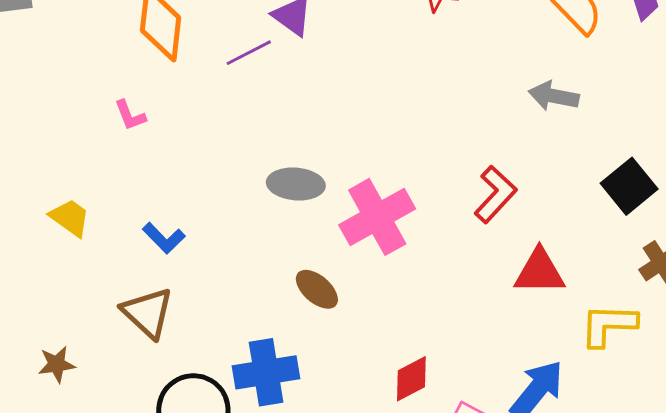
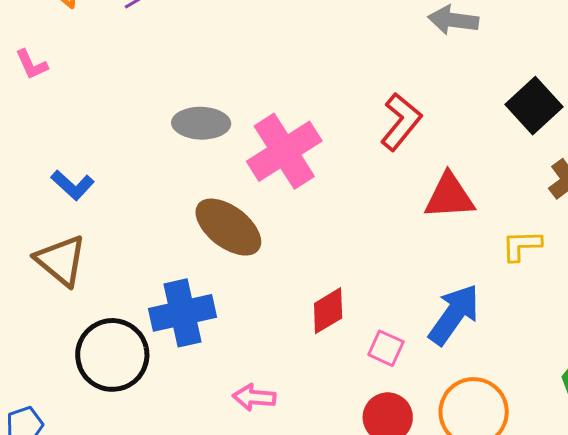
brown ellipse: (317, 289) -> (228, 227), size x1.5
yellow L-shape: (608, 325) -> (522, 246), size x0.7

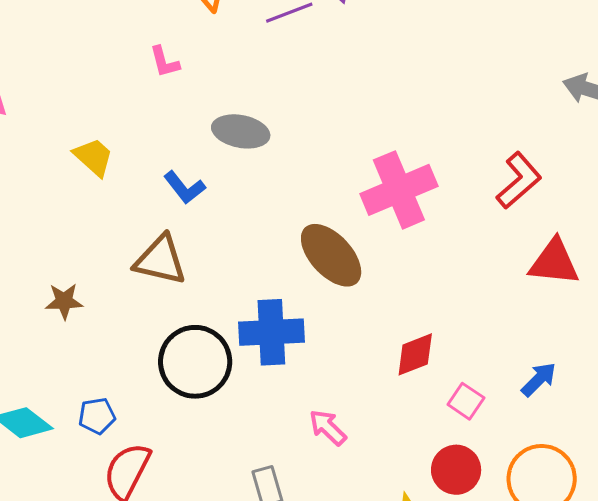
gray ellipse: (201, 123) -> (241, 131), moved
brown triangle: (61, 261) -> (160, 260), turned -36
blue arrow: (454, 314) -> (539, 379), size x0.6
pink arrow: (254, 397) -> (328, 427), turned 30

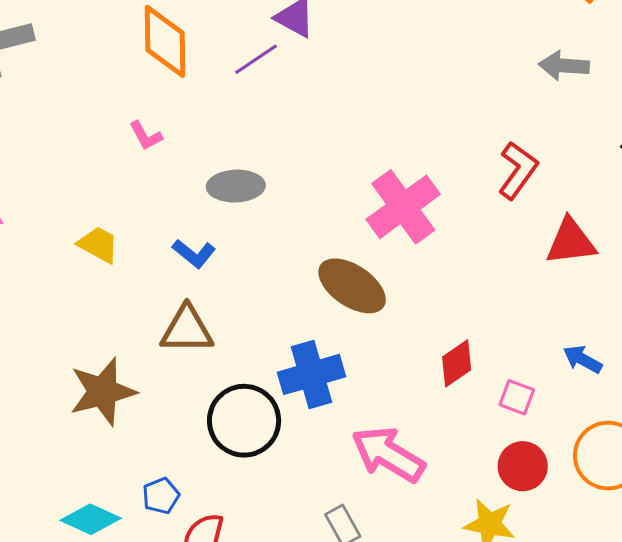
brown star: (64, 301) -> (103, 392), size x1.8
blue arrow: (539, 379) -> (583, 359), turned -93
pink arrow: (328, 427) -> (388, 454), size x1.8

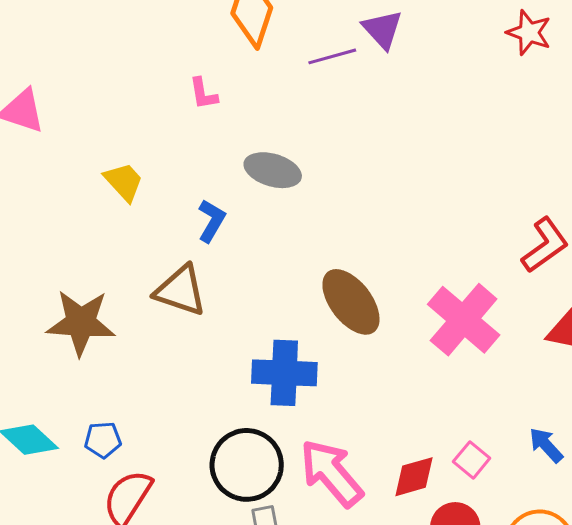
pink cross: (403, 207) -> (464, 320), moved, turned -32
blue L-shape: (194, 254) -> (211, 221), turned -117
red diamond: (457, 363) -> (414, 477), moved
black circle: (244, 421) -> (247, 465), moved

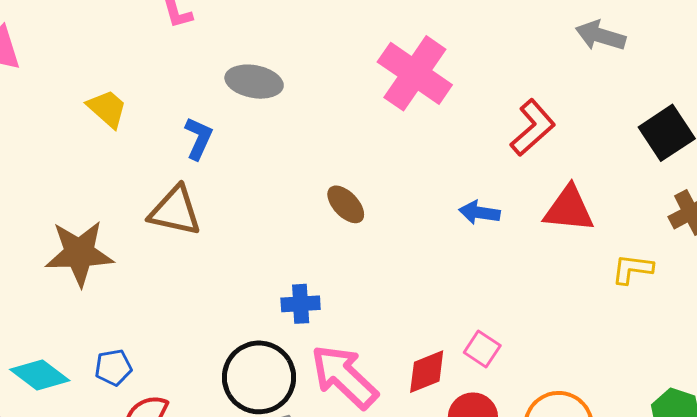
brown ellipse: (351, 302) -> (346, 204), size x0.6
pink cross: (464, 320) -> (415, 73), moved
blue cross: (284, 373) -> (301, 304), moved, size x0.6
blue arrow: (546, 445) -> (479, 213), moved, turned -33

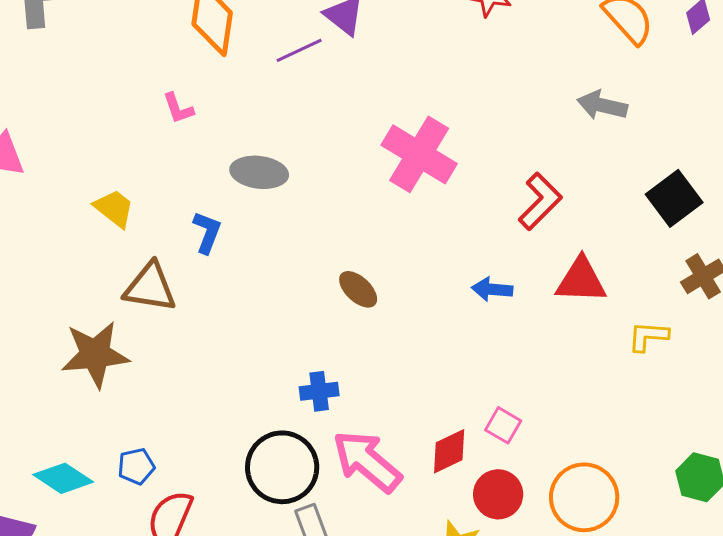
brown triangle: (175, 211) -> (150, 287), moved

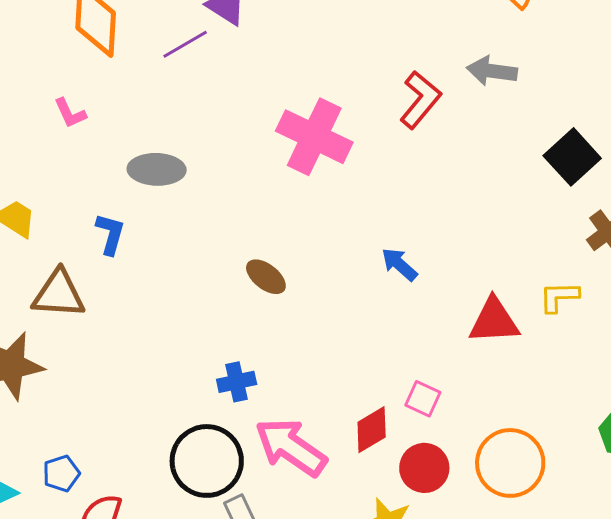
red L-shape: (540, 201) -> (420, 100), moved
red triangle: (581, 280) -> (494, 321), moved
blue arrow: (492, 289) -> (399, 264), turned 42

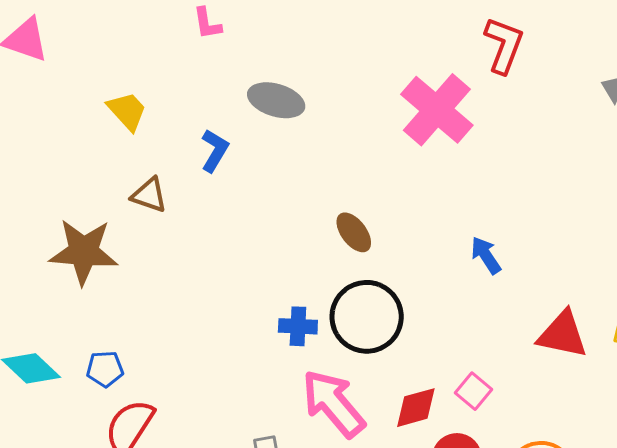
red L-shape: (420, 100) -> (504, 45), moved, turned -34
brown triangle: (59, 294) -> (149, 195), size x0.7
black circle: (207, 461) -> (367, 317), moved

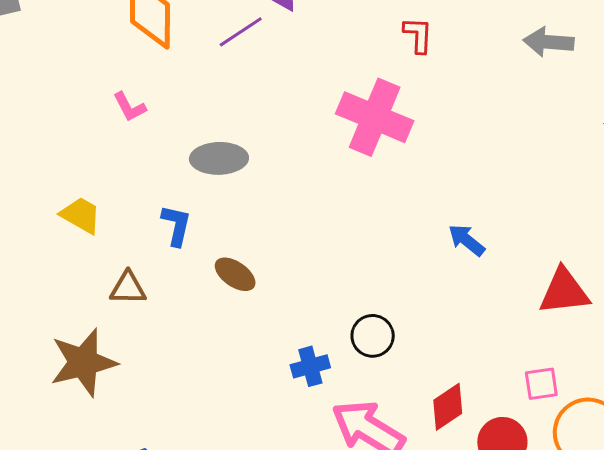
red L-shape: (504, 45) -> (418, 35), size x0.7
brown ellipse: (354, 232) -> (235, 274), moved
black circle: (367, 317) -> (373, 336), size x0.6
pink square: (474, 391) -> (541, 384), moved, turned -30

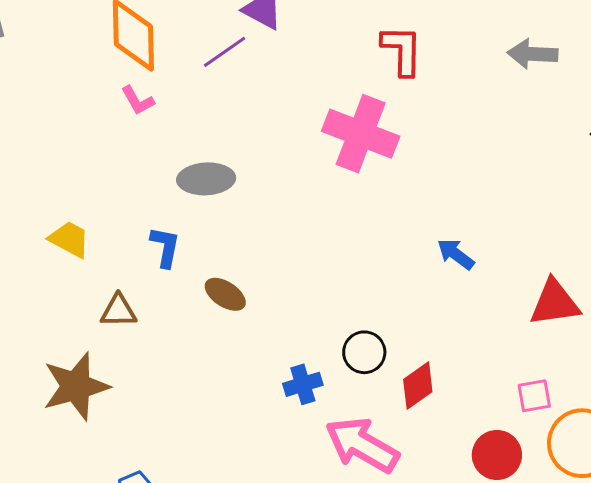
red L-shape: (418, 35) -> (402, 50), size x1.4
pink L-shape: (129, 107) -> (138, 100), moved
red diamond: (448, 407) -> (418, 386), moved

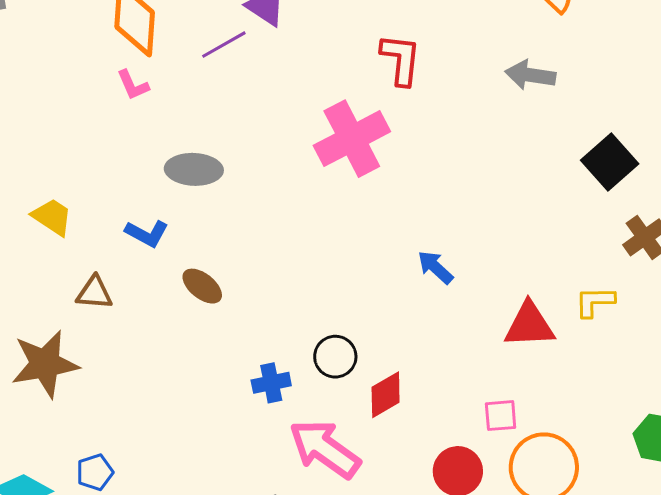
pink cross: (361, 134) -> (352, 139), turned 36
blue L-shape: (165, 247) -> (147, 233), turned 102

